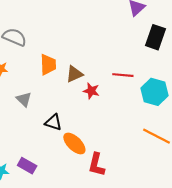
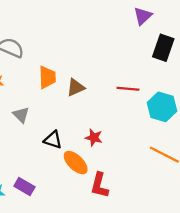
red star: (91, 91) -> (94, 138), moved

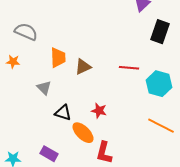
gray triangle: (21, 115) -> (44, 88), moved
purple rectangle: (24, 186) -> (49, 154), moved

